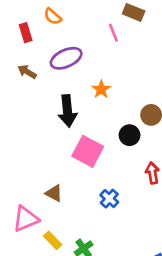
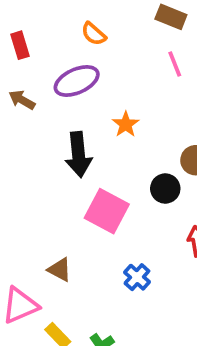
orange semicircle: (53, 16) -> (94, 34), moved
pink line: (113, 33) -> (175, 64), moved

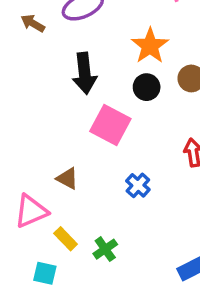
orange star: (126, 124) -> (150, 46), moved, size x1.5
black circle: (165, 189) -> (147, 87), moved

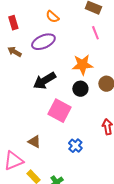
orange star: (150, 46) -> (82, 65), turned 30
black arrow: (85, 73) -> (44, 81), turned 65

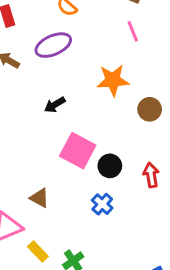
black arrow: (44, 81) -> (55, 105), size x0.6
black circle: (80, 89) -> (110, 166), moved

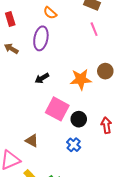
purple ellipse: (53, 45) -> (41, 38), turned -55
orange star: (113, 80) -> (81, 79), moved
brown circle: (150, 109) -> (105, 71), moved

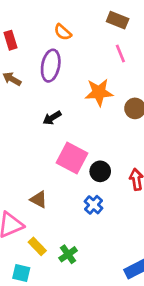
orange star: (81, 79) -> (99, 92), moved

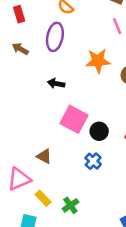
black arrow: (52, 118) -> (56, 83), turned 42

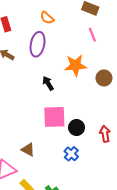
black arrow: (56, 83) -> (48, 83), moved, turned 48
pink square: (74, 119) -> (54, 117), turned -30

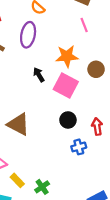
pink square: (54, 117) -> (66, 85), moved, turned 30
brown triangle: (28, 150) -> (18, 124), moved, size x1.6
blue cross: (71, 154) -> (79, 147), moved, turned 32

